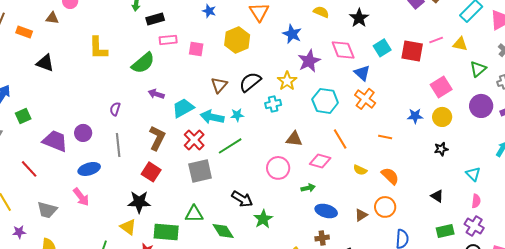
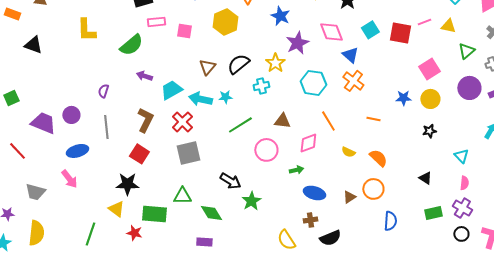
green line: (230, 146) -> (240, 125), moved
pink diamond: (320, 161) -> (308, 143), turned -35

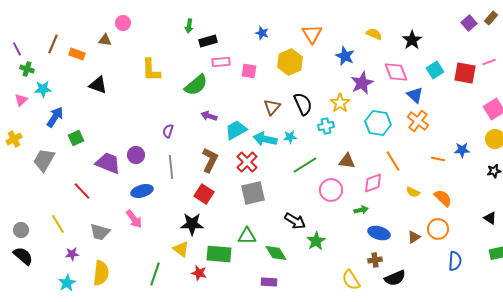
black semicircle: (238, 64) -> (303, 104), turned 105
blue star: (403, 98) -> (462, 150), moved

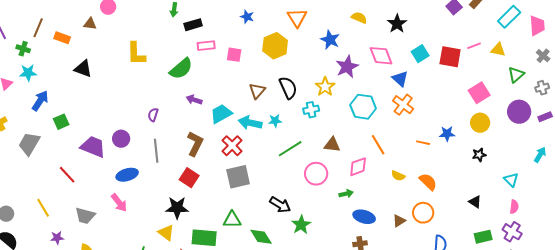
green cross: (27, 69) -> (23, 49), moved

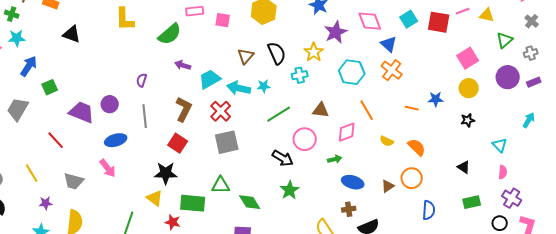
black arrow: (280, 205) -> (283, 158), moved
purple cross: (512, 232) -> (512, 198), moved

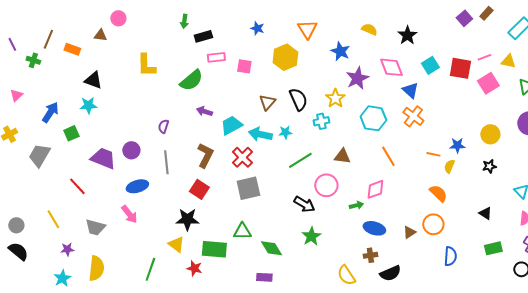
cyan star: (17, 38) -> (88, 105), moved
pink square: (468, 58) -> (488, 83), moved
pink diamond: (347, 132) -> (375, 189), moved
yellow semicircle: (387, 141) -> (449, 166), moved, turned 88

